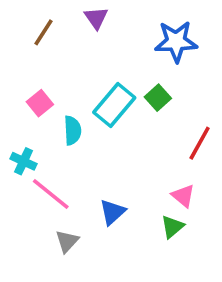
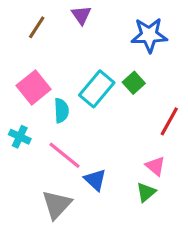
pink square: (40, 103) -> (34, 87), size x1.5
pink line: (51, 194) -> (64, 155), moved
blue triangle: (112, 212) -> (95, 180), turned -35
gray triangle: (67, 241) -> (57, 205), size x1.5

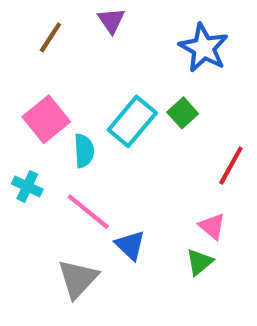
blue star: (149, 35) -> (204, 48), turned 30

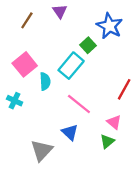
green square: (183, 113) -> (88, 45), moved
pink line: (88, 212) -> (79, 104), moved

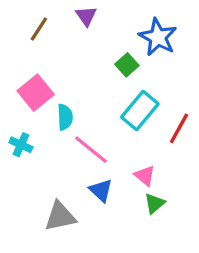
cyan rectangle: (71, 66) -> (140, 110), moved
pink line: (79, 104) -> (91, 150), moved
pink triangle: (114, 122) -> (145, 176), moved
gray triangle: (42, 150) -> (60, 216), turned 35

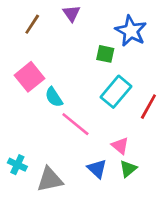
green square: (127, 65) -> (105, 54), turned -36
cyan semicircle: (65, 117) -> (54, 97), turned 150
cyan cross: (21, 145) -> (17, 165), moved
blue triangle: (101, 190) -> (97, 169), moved

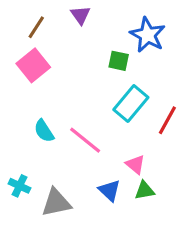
pink square: (30, 77) -> (33, 65), moved
cyan semicircle: (54, 97) -> (44, 131), moved
green triangle: (128, 169) -> (145, 190), turned 30

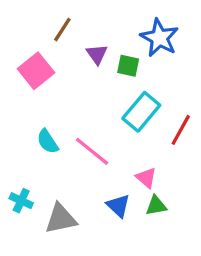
purple triangle: (80, 15) -> (97, 54), moved
brown line: (36, 27) -> (62, 30), moved

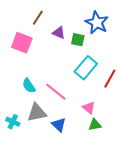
purple triangle: (97, 54) -> (59, 33), turned -32
pink square: (36, 71) -> (22, 43), turned -30
blue triangle: (118, 206) -> (59, 125), moved
gray triangle: (61, 219) -> (37, 113), moved

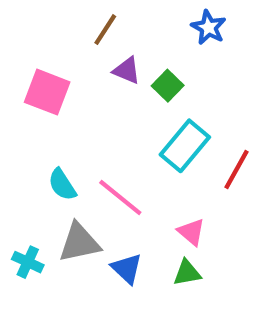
brown line: (38, 18) -> (105, 30), moved
blue star: (97, 23) -> (209, 27), moved, size x0.7
green square: (78, 40) -> (168, 86), turned 32
green triangle: (95, 125) -> (187, 273), moved

